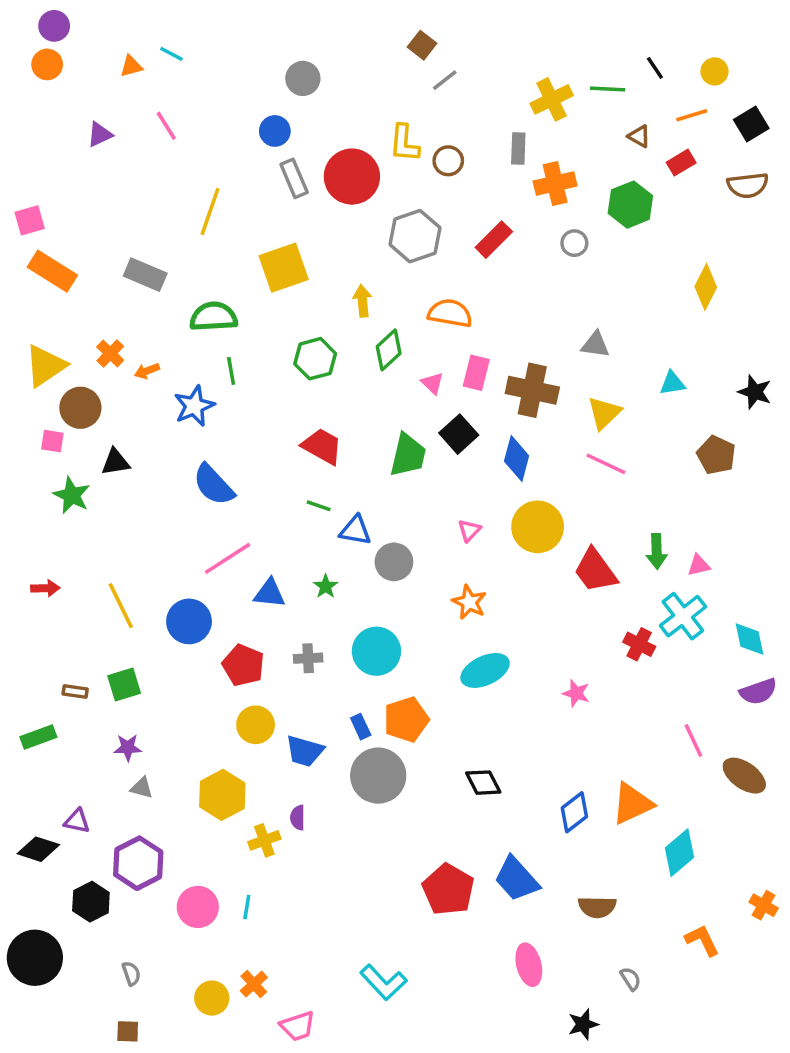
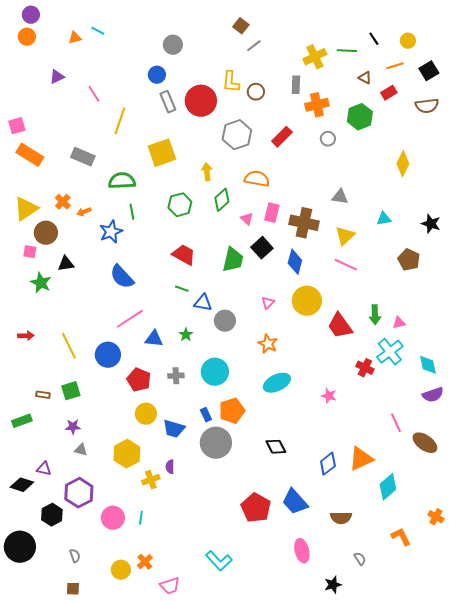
pink line: (166, 126) -> (94, 94), moved

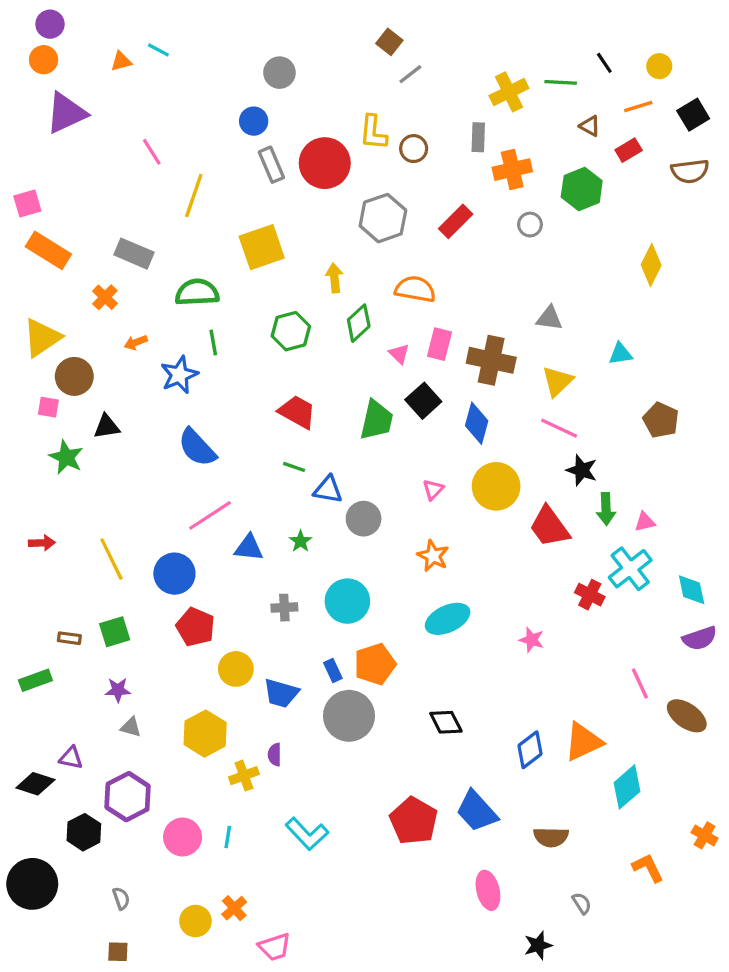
purple triangle: (57, 77) -> (66, 113), moved, size x1.8
orange cross: (63, 202) -> (105, 297), moved
black star: (431, 224) -> (582, 470), moved
red pentagon: (139, 380) -> (195, 627), moved
cyan L-shape: (219, 561) -> (307, 834), moved

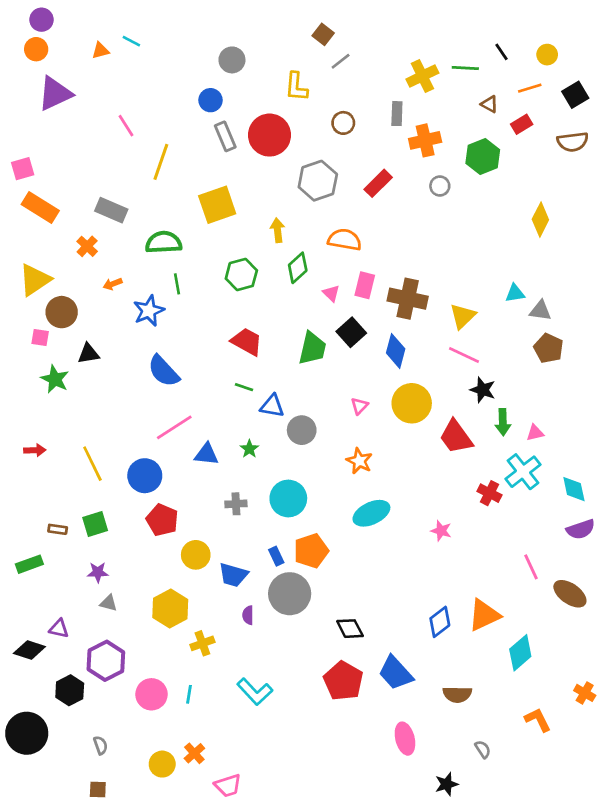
yellow L-shape: (373, 132) -> (296, 87), moved
gray triangle: (549, 318) -> (540, 311), moved
black diamond: (446, 722) -> (350, 629), moved
purple semicircle: (275, 755) -> (248, 615), moved

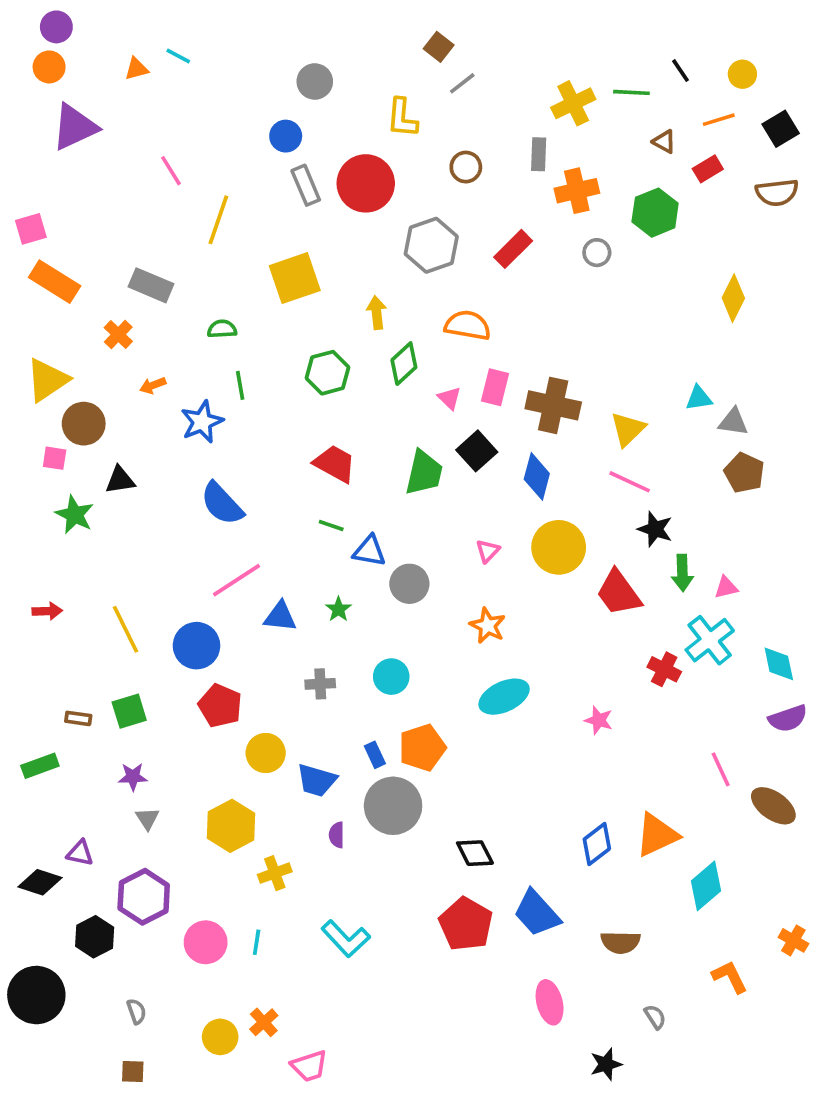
green semicircle: (164, 242) -> (222, 329), size x0.6
cyan circle: (288, 498) -> (391, 677), size x0.7
gray triangle: (109, 603) -> (147, 819), turned 42

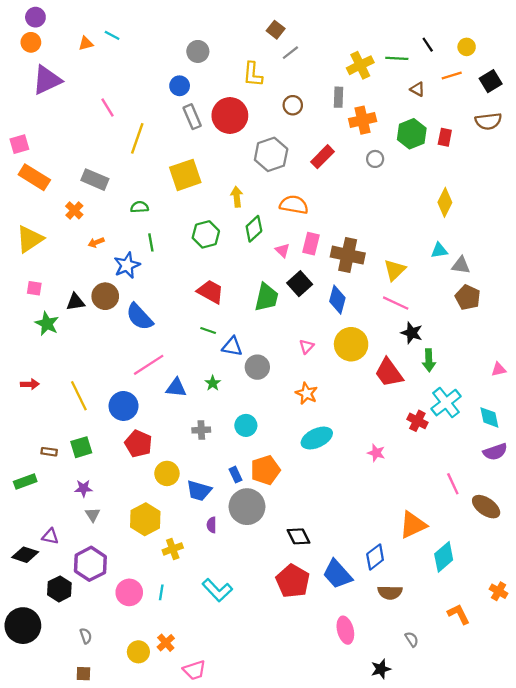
red rectangle: (708, 169) -> (445, 137), moved, turned -48
yellow diamond: (733, 298) -> (445, 202), moved
brown circle: (84, 424) -> (105, 296), moved
pink triangle: (726, 587) -> (499, 369), moved
blue diamond: (597, 844) -> (375, 557), moved

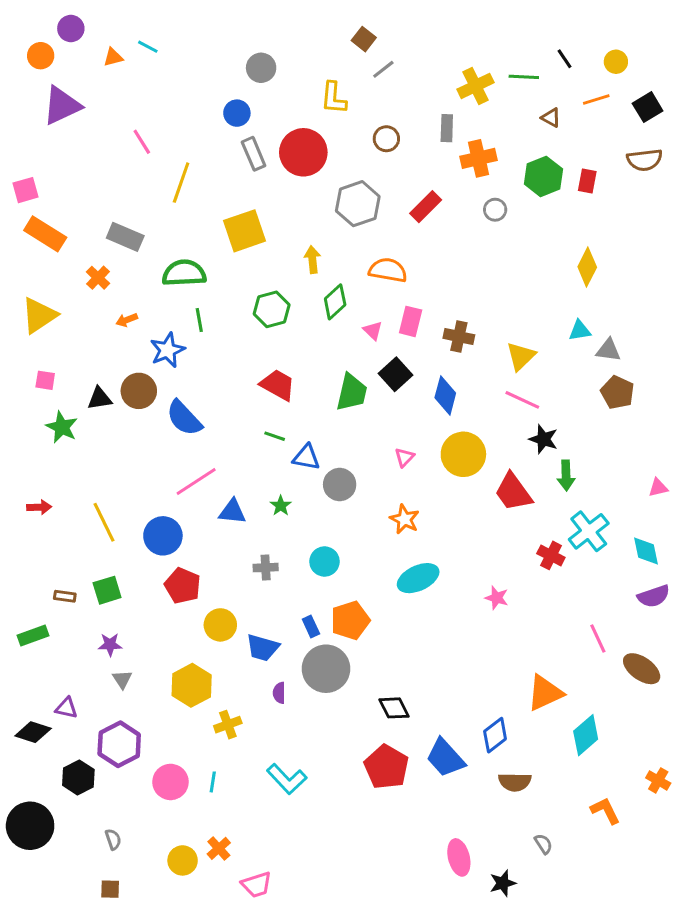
purple circle: (35, 17) -> (71, 29), moved
green semicircle: (140, 207) -> (184, 273), size x1.8
brown cross: (348, 255) -> (459, 337), size x0.7
pink ellipse: (345, 630) -> (459, 857), moved

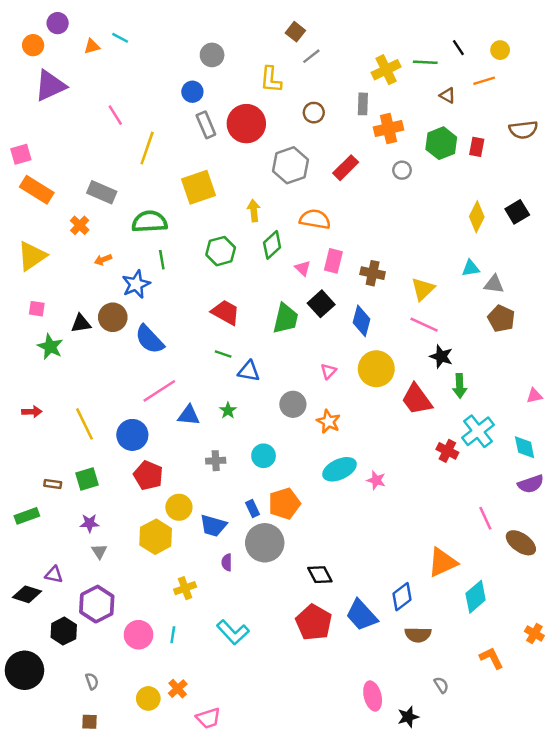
black square: (648, 107) -> (517, 212), moved
gray circle: (340, 484) -> (293, 404), moved
pink star: (497, 598) -> (376, 480), moved
yellow hexagon: (192, 685) -> (156, 537), moved

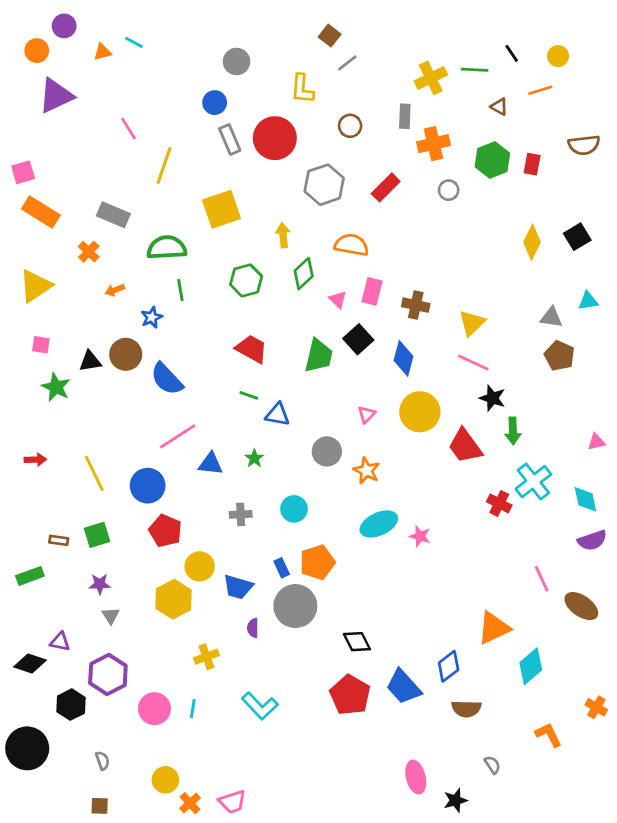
cyan triangle: (471, 268) -> (588, 301), moved
blue star: (136, 284) -> (152, 317), size x0.7
orange cross: (178, 689) -> (190, 803), moved

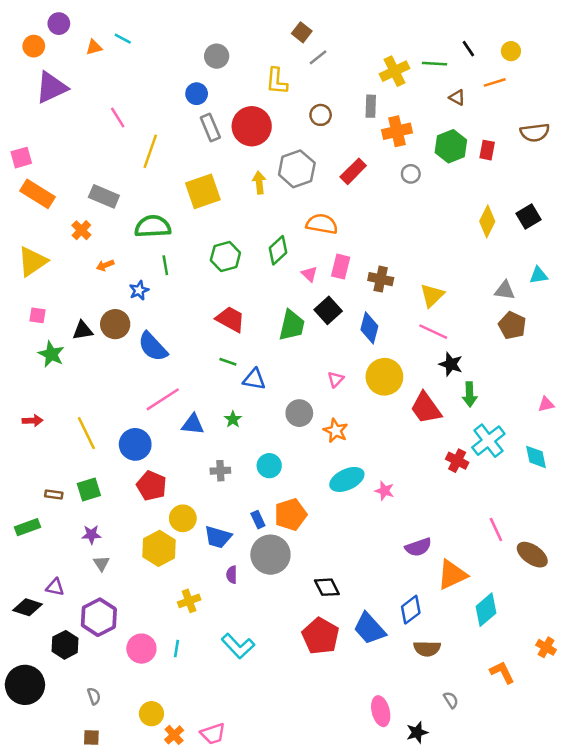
yellow arrow: (283, 235) -> (259, 183), moved
purple semicircle: (592, 540) -> (418, 547), moved

